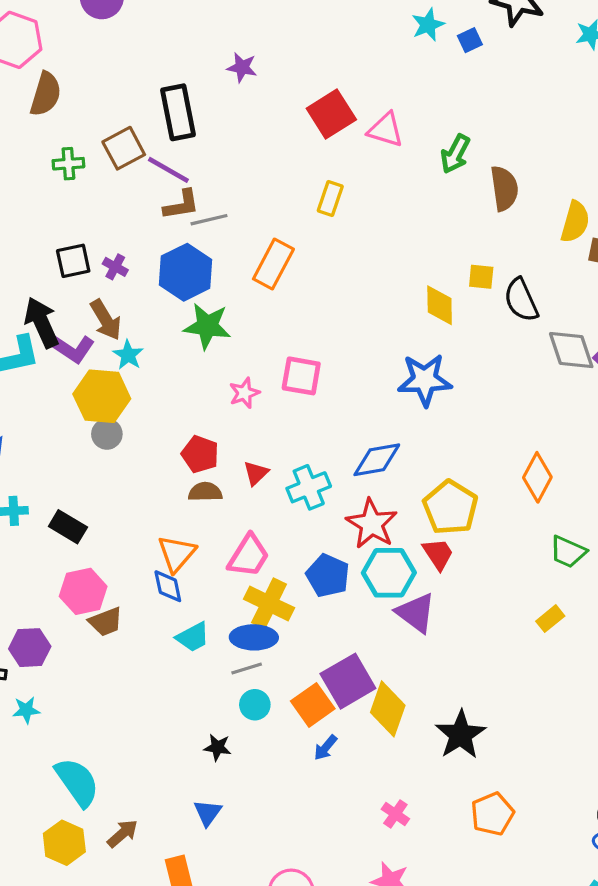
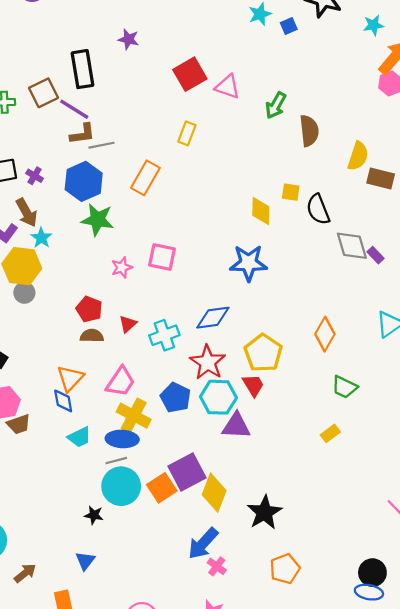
purple triangle: (416, 613) -> (236, 426), turned -36
cyan circle: (255, 705) -> (121, 486), size x1.8
blue arrow: (325, 748) -> (203, 543), moved, size x1.8

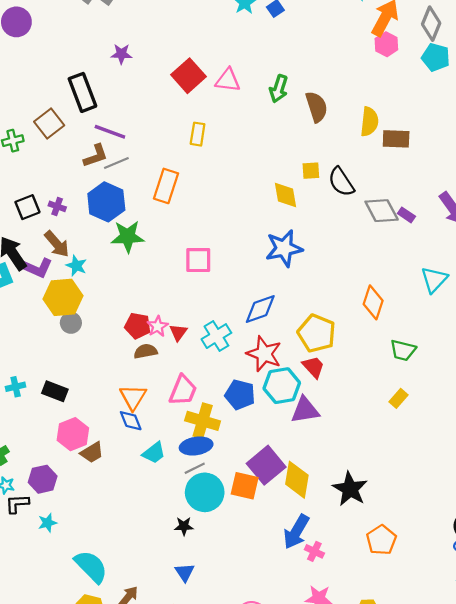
purple line: (74, 109) -> (110, 132), moved
pink star: (122, 267) -> (158, 326), moved
orange square: (162, 488) -> (245, 486), turned -32

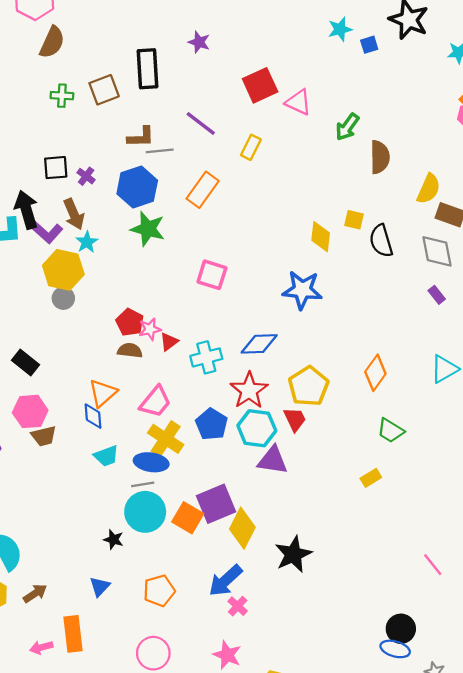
purple line: (110, 132) -> (201, 124), moved
gray diamond: (382, 211) -> (437, 251), moved
orange pentagon: (381, 540) -> (159, 591), moved

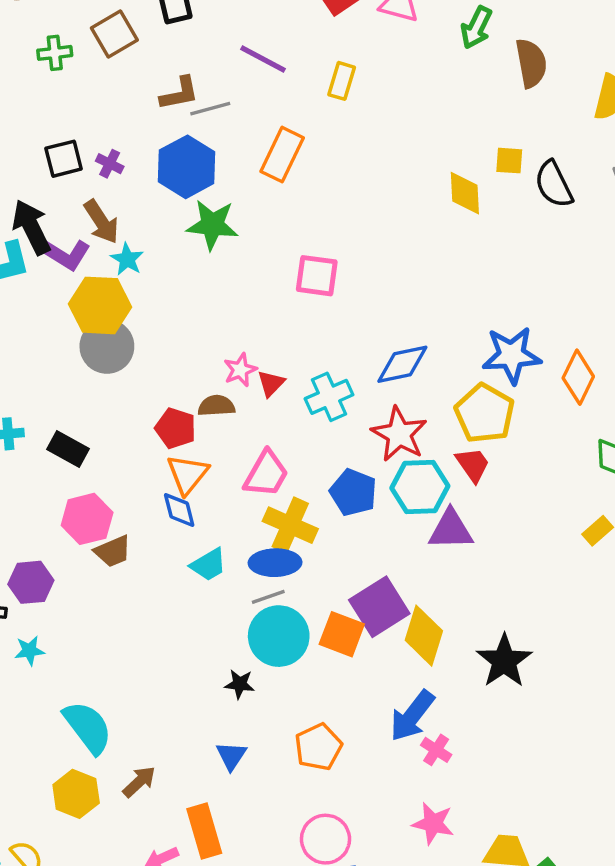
blue star: (302, 290) -> (512, 355), moved
gray circle: (63, 298) -> (107, 346), size x1.6
red pentagon: (130, 322) -> (176, 428), moved

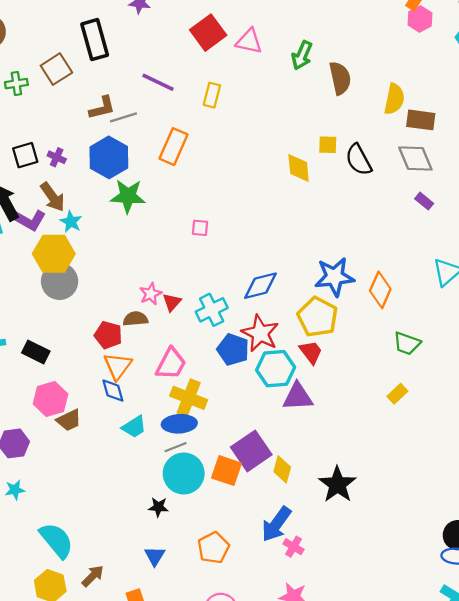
pink square: (317, 276) -> (200, 228), size x0.6
blue pentagon: (353, 492) -> (233, 350), moved
yellow diamond: (424, 636) -> (282, 469), size x0.7

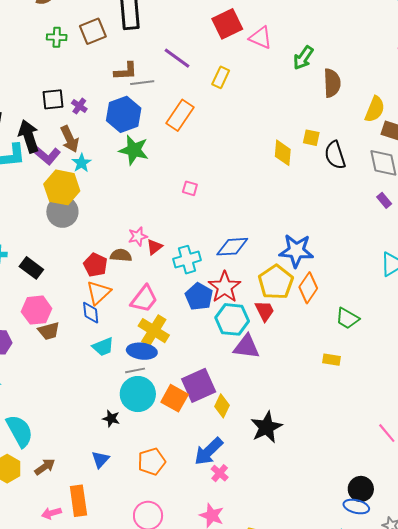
orange diamond: (380, 290) -> (308, 288), moved
yellow rectangle: (397, 394) -> (332, 360), turned 42

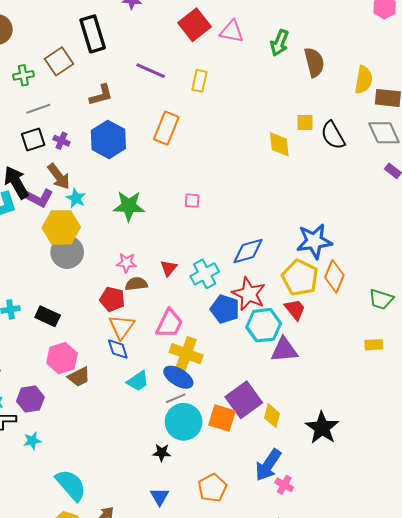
gray line: (142, 83) -> (38, 109), moved
green star: (134, 150) -> (129, 206), moved
pink star: (138, 236) -> (126, 263), moved, turned 30
blue ellipse: (142, 351) -> (178, 377), turned 36

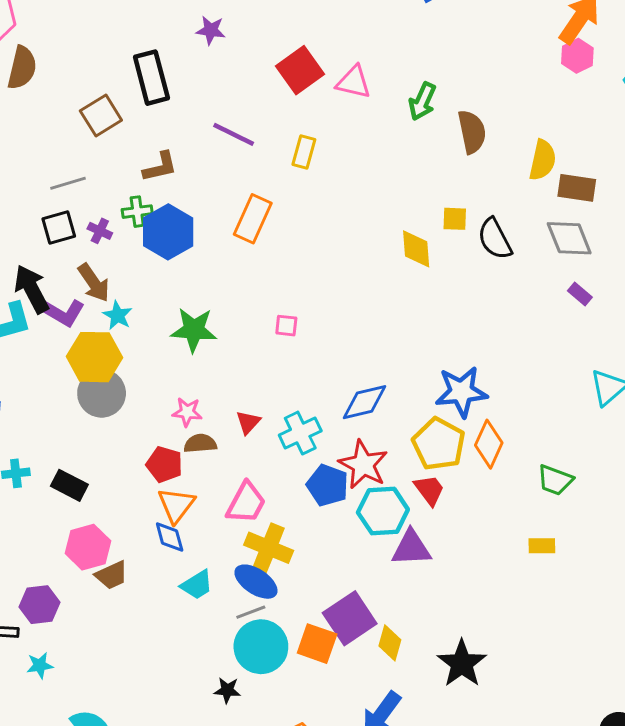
green cross: (23, 75) -> (137, 212), moved

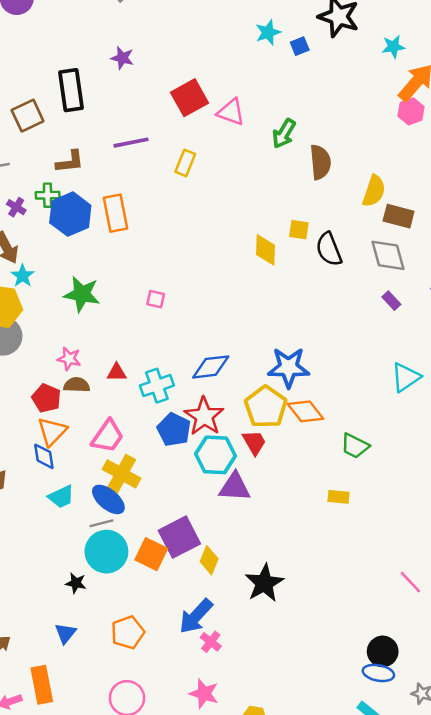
purple line: (234, 134) -> (131, 143), turned -44
orange rectangle: (253, 219) -> (115, 213), moved, turned -42
red triangle: (248, 422) -> (117, 372), turned 40
orange diamond: (489, 444) -> (306, 411), turned -69

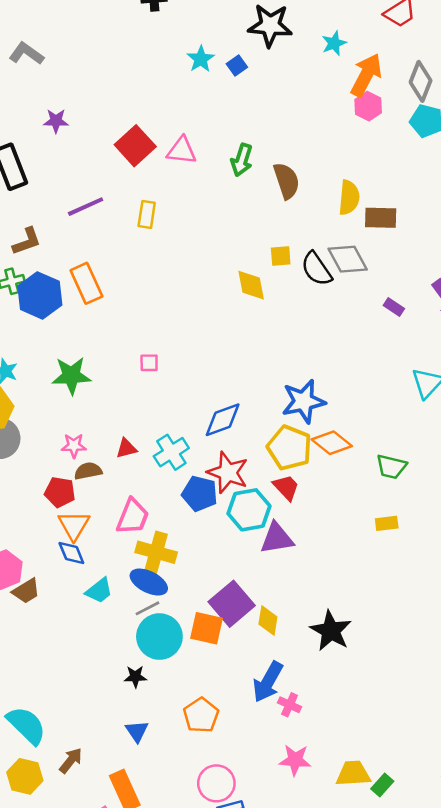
gray diamond: (388, 255) -> (348, 259), moved

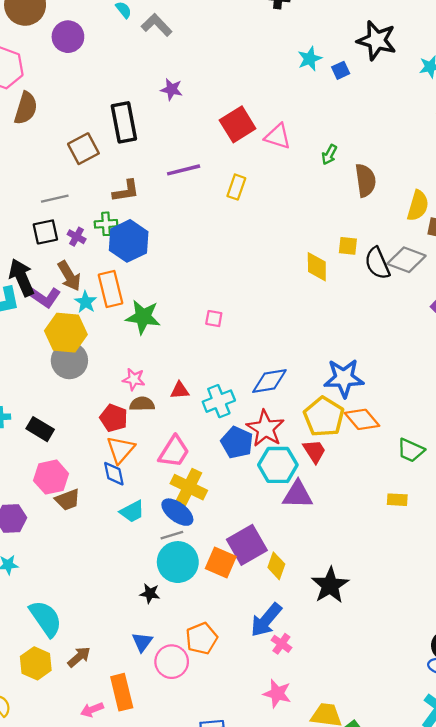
green arrow: (242, 160) -> (329, 155), size x0.7
gray diamond: (348, 259) -> (406, 260), turned -51
orange rectangle: (86, 283) -> (111, 289), moved
pink circle: (216, 783) -> (172, 662), moved

